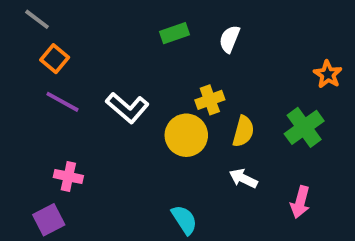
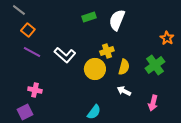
white semicircle: (230, 39) -> (117, 20), size x1.5
cyan semicircle: (184, 220) -> (94, 112), turned 70

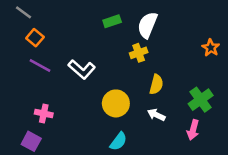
yellow cross: (107, 51) -> (139, 53), moved
green cross: (155, 65) -> (201, 100), moved
yellow circle: (95, 69) -> (116, 103), moved
purple square: (25, 112) -> (31, 141), turned -35

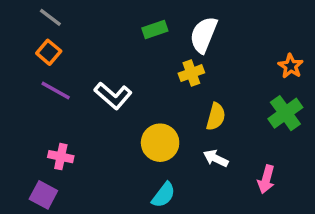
gray line: (24, 12) -> (50, 17), moved
green cross: (201, 100) -> (285, 113), moved

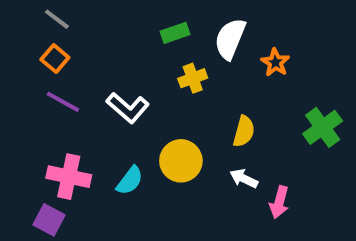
orange star: (291, 66) -> (275, 62), moved
yellow cross: (191, 73) -> (193, 78), moved
pink cross: (61, 157) -> (69, 177), size x1.5
pink arrow: (266, 179) -> (279, 202), moved
cyan semicircle: (164, 195) -> (130, 181), moved

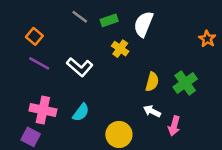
gray line: (57, 19) -> (80, 17), moved
orange star: (275, 62) -> (207, 39), moved
yellow cross: (193, 78) -> (120, 49), turned -35
green cross: (323, 127) -> (185, 83), moved
yellow circle: (181, 161) -> (119, 134), moved

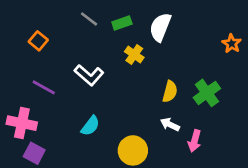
purple line: (39, 63) -> (44, 87), moved
pink cross: (43, 110) -> (22, 123), moved

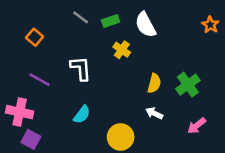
white semicircle: (160, 27) -> (146, 25), turned -50
orange star: (232, 44) -> (210, 25), moved
white L-shape: (89, 75) -> (81, 68), turned -135
pink arrow: (195, 141) -> (197, 126), moved, turned 36

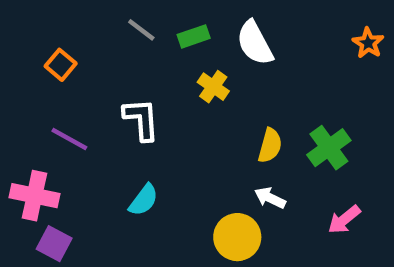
yellow circle: (121, 137) -> (237, 237), moved

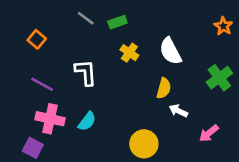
white semicircle: (255, 43) -> (170, 51), moved
green cross: (329, 148) -> (219, 78), moved
pink cross: (34, 196) -> (50, 119), moved
white arrow: (270, 198) -> (178, 111), moved

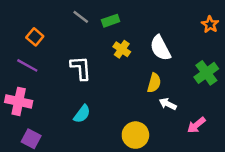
purple line: (42, 84) -> (27, 65), moved
pink cross: (50, 119) -> (19, 101), moved

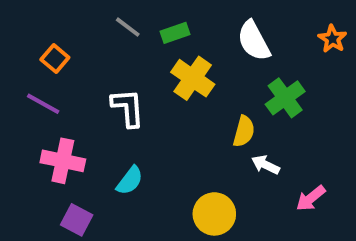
white semicircle: (160, 48) -> (254, 41), moved
yellow cross: (122, 49) -> (193, 78), size x1.5
green cross: (206, 73) -> (285, 98), moved
pink cross: (19, 101) -> (63, 161), moved
purple square: (31, 139) -> (77, 220), moved

